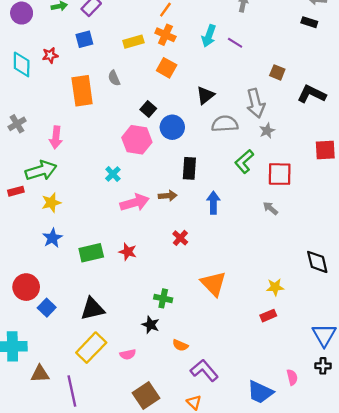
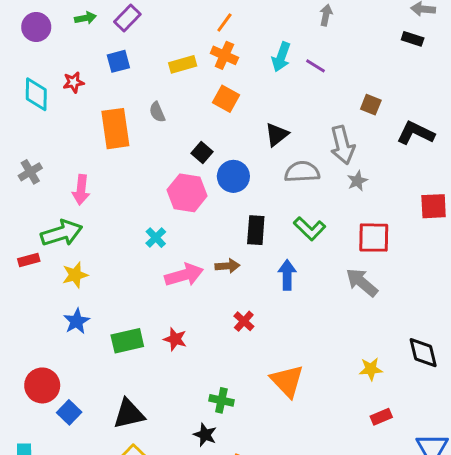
green L-shape: (244, 161) -> (310, 229), moved, turned -95
gray arrow: (270, 208) -> (362, 282), size x1.6
yellow star: (275, 287) -> (371, 369), moved
red rectangle: (268, 316) -> (381, 417), moved

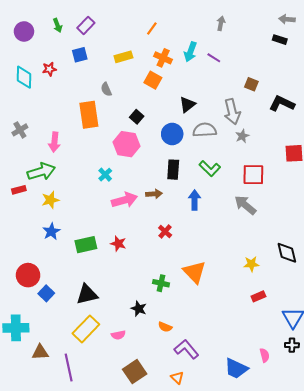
green arrow: (86, 18) -> (57, 25), turned 80
orange cross: (224, 55) -> (163, 58), moved
orange rectangle: (115, 129) -> (89, 115), moved
blue circle: (233, 176) -> (172, 134), moved
green cross: (221, 400) -> (161, 283), moved

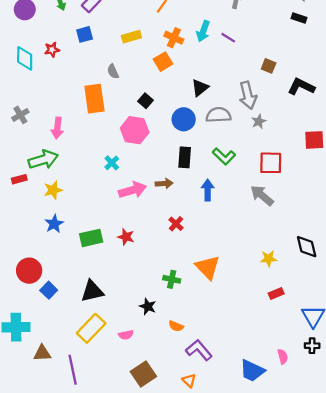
orange square: (153, 80) -> (163, 62), turned 30

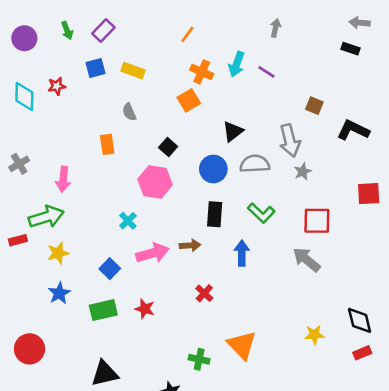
yellow rectangle: (131, 37) -> (133, 71), moved, turned 36
orange rectangle: (94, 99) -> (107, 144), size x0.6
blue square: (49, 290) -> (110, 269), moved
red rectangle: (276, 293) -> (362, 353), moved

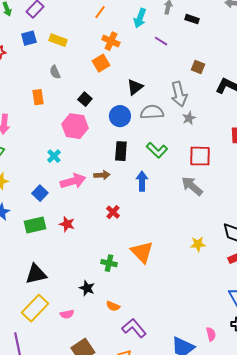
black rectangle: (351, 49) -> (192, 19), moved
cyan arrow: (237, 64) -> (140, 18), moved

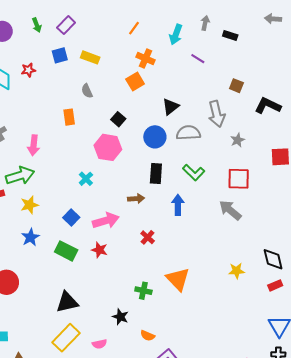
gray star: (189, 118) -> (238, 140), moved
pink arrow: (73, 181) -> (106, 221), moved
green rectangle: (35, 225) -> (66, 251), turned 40

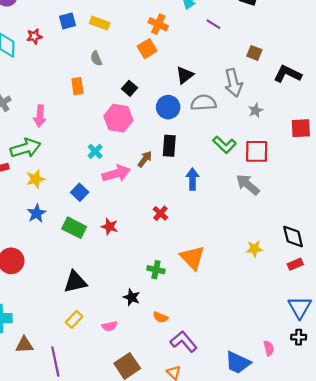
green L-shape: (194, 172) -> (225, 145), moved
brown arrow: (136, 199) -> (145, 159), moved, turned -49
pink arrow: (106, 221) -> (116, 173), moved
yellow rectangle: (66, 338) -> (74, 319), size x0.6

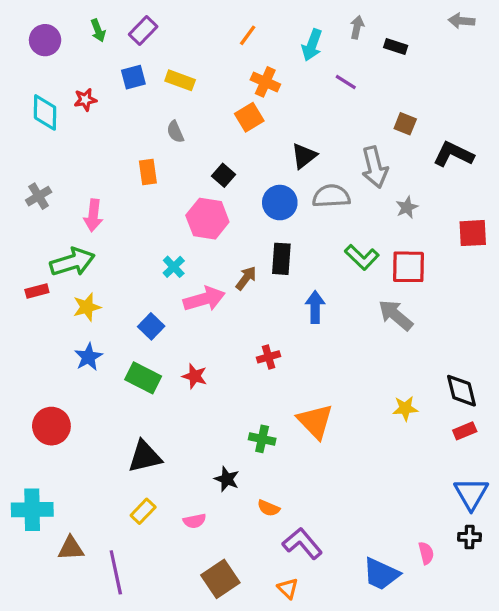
red cross: (160, 213) -> (269, 357), turned 32

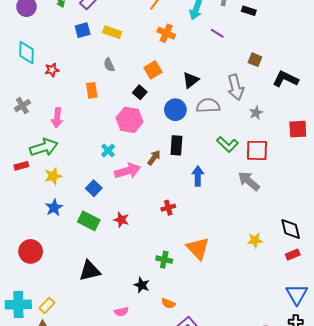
red star: (85, 100) -> (52, 70), moved
orange square: (249, 117) -> (153, 70), moved
yellow rectangle: (143, 511) -> (47, 306), moved

